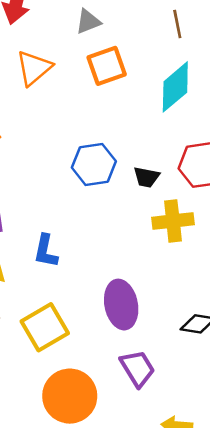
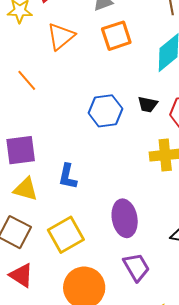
black trapezoid: (146, 177) -> (148, 104), moved

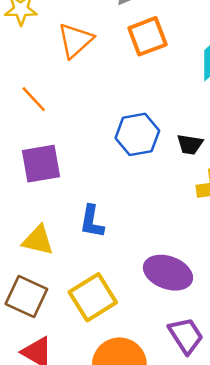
black trapezoid: (148, 104) -> (190, 144), moved
purple square: (21, 150) -> (41, 164), moved
purple ellipse: (125, 218) -> (168, 273), turned -57

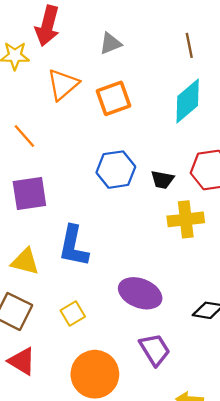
orange square: (147, 36) -> (114, 98), moved
blue L-shape: (92, 222) -> (73, 246), size x1.4
yellow square: (93, 297) -> (73, 314), size x0.6

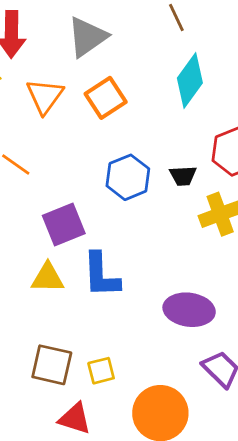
gray triangle: (110, 43) -> (87, 37), size x1.6
purple square: (29, 193) -> (64, 224), moved
yellow triangle: (25, 262) -> (48, 278), moved
yellow square: (73, 314) -> (101, 371), moved, turned 30

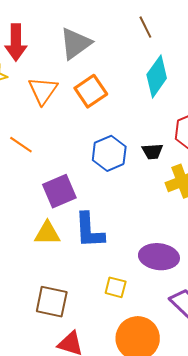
yellow square: (101, 371) -> (116, 287), moved, turned 30

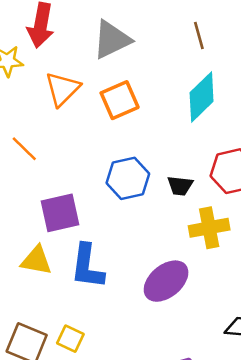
purple ellipse: (159, 257) -> (166, 281), moved, turned -57
yellow square: (116, 287) -> (70, 339), moved

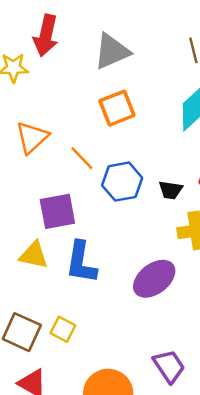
orange triangle: (62, 89) -> (32, 137), moved
orange line: (24, 149) -> (82, 158), moved

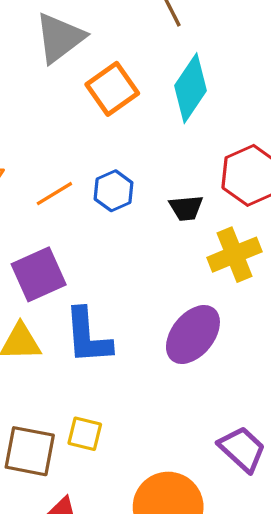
orange square: (117, 108) -> (112, 89), moved
orange line: (82, 158) -> (54, 194), turned -64
blue hexagon: (122, 182) -> (114, 191), moved, size x0.7

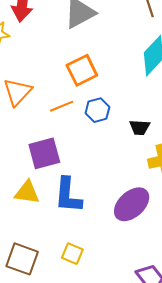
orange square: (112, 89) -> (82, 70), moved
yellow square: (85, 434) -> (72, 254), moved

